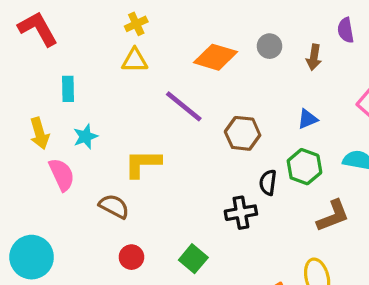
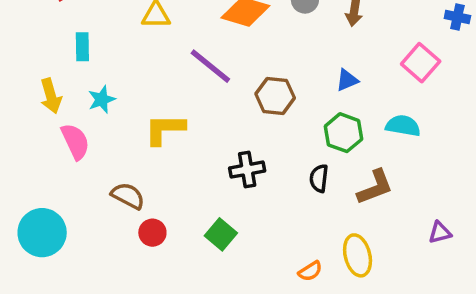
black semicircle: (268, 183) -> (319, 178), moved
brown semicircle: (114, 206) -> (128, 196), moved
black cross: (241, 213) -> (247, 170), moved

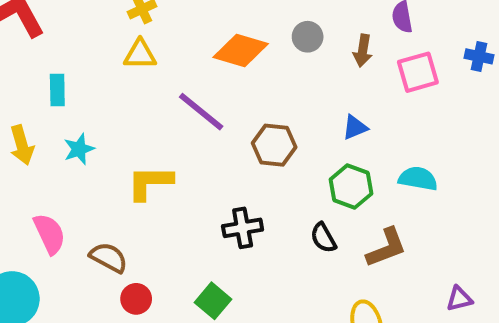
pink square: (421, 63) -> (418, 72), moved, turned 33
pink semicircle: (75, 141) -> (49, 234), moved
black semicircle: (319, 178) -> (323, 238), turned -36

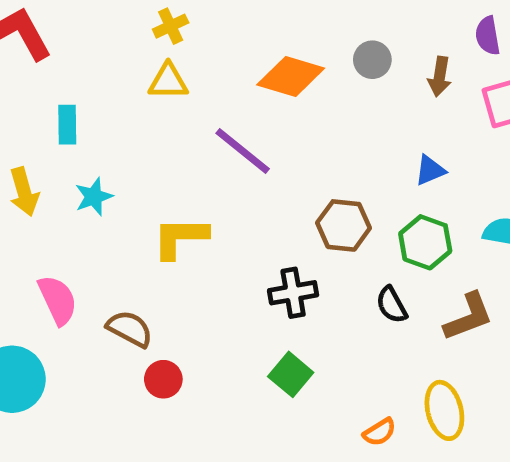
brown hexagon: (274, 145) -> (344, 225), moved
green square: (213, 301) -> (291, 374), moved

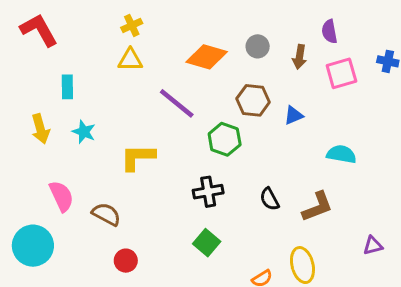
cyan star: (94, 197) -> (84, 132), turned -30
brown hexagon: (344, 225) -> (253, 100), moved
green hexagon: (425, 242) -> (225, 139), moved
red circle: (163, 379) -> (126, 261), moved

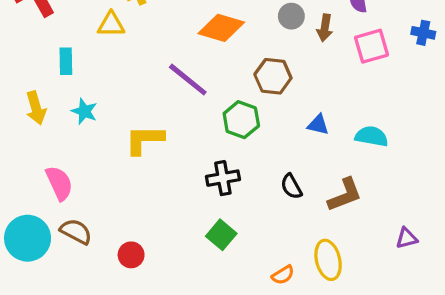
gray circle: (258, 46) -> (291, 16), moved
yellow triangle: (130, 60) -> (111, 24), moved
blue triangle: (293, 115) -> (318, 125), moved, turned 36
brown semicircle: (106, 214) -> (76, 231), moved

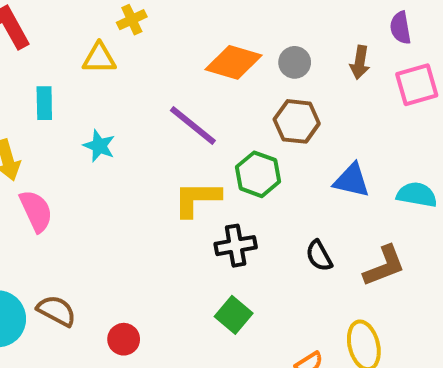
gray circle: (291, 16) -> (295, 62), moved
cyan star: (84, 111) -> (99, 146), moved
blue triangle: (318, 125) -> (352, 180), size x1.4
yellow L-shape: (144, 140) -> (197, 199), moved
pink semicircle: (59, 183) -> (36, 211), moved

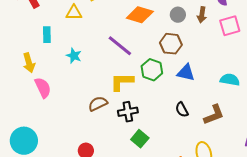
gray circle: (295, 62) -> (178, 15), moved
blue triangle: (352, 180) -> (186, 73), moved
black cross: (236, 246) -> (128, 112), moved
brown semicircle: (56, 311) -> (98, 104), moved, turned -54

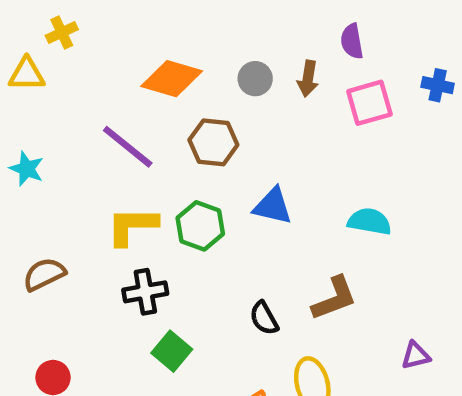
brown hexagon: (171, 44) -> (213, 142), moved
green hexagon: (152, 70) -> (200, 226), moved
brown semicircle: (98, 104) -> (44, 274), moved
black semicircle: (182, 110) -> (264, 318), moved

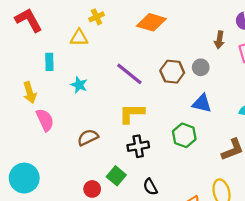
orange diamond: (172, 79) -> (151, 22), moved
gray circle: (255, 79) -> (201, 67), moved
green hexagon: (200, 226) -> (184, 135), moved
black semicircle: (264, 318) -> (150, 187), moved
green square: (172, 351) -> (116, 176), moved

